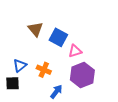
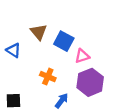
blue triangle: (20, 66) -> (13, 50), moved, turned -48
black square: (13, 83) -> (13, 101), moved

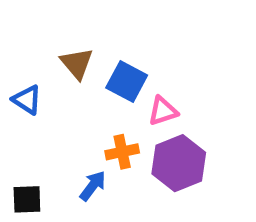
orange cross: (48, 77) -> (122, 152), moved, turned -35
blue arrow: (62, 101) -> (93, 186), moved

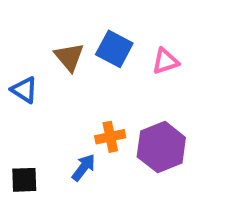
blue square: (127, 82) -> (114, 49), moved
pink triangle: (163, 111) -> (165, 61), moved

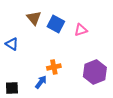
brown triangle: (69, 57) -> (34, 18), moved
purple hexagon: (161, 147) -> (95, 72), moved

